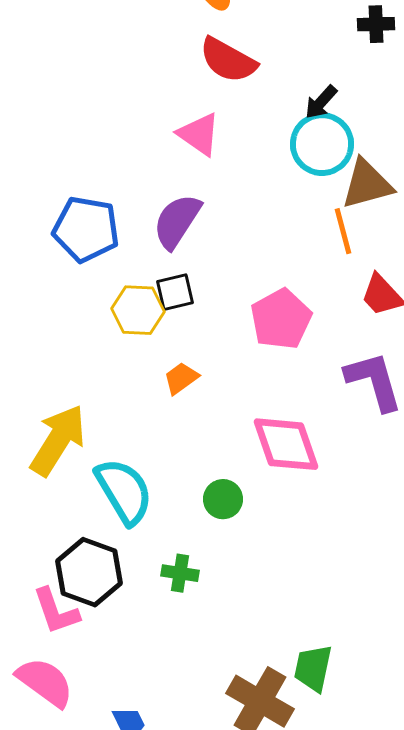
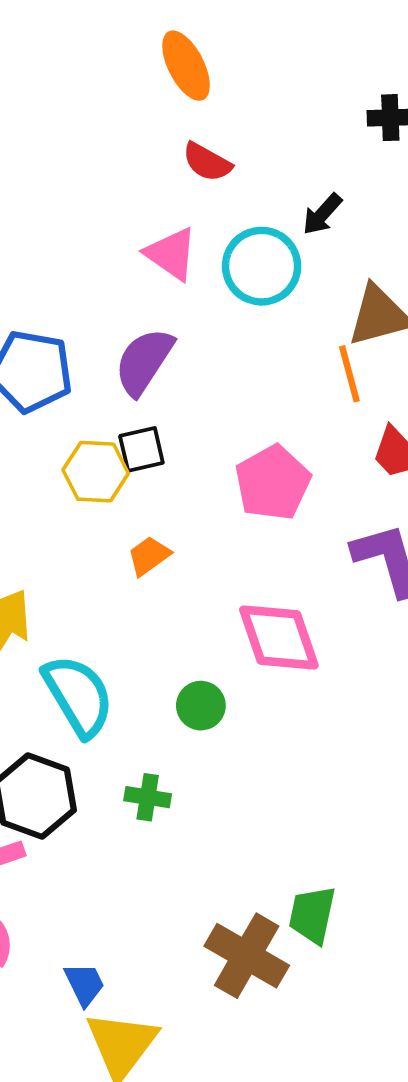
red semicircle: (228, 60) -> (207, 162), size x0.7
cyan circle: (322, 144) -> (262, 266), moved

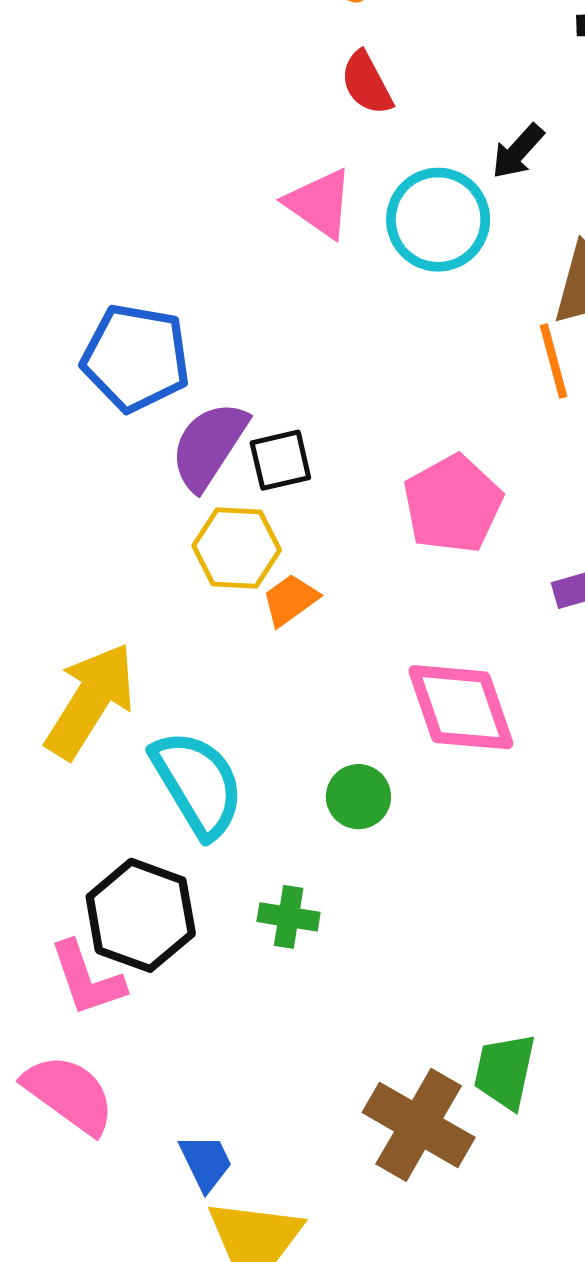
red semicircle: (207, 162) -> (367, 83), turned 33
purple semicircle: (144, 361) -> (209, 446), moved
yellow hexagon: (96, 472) -> (237, 548), moved

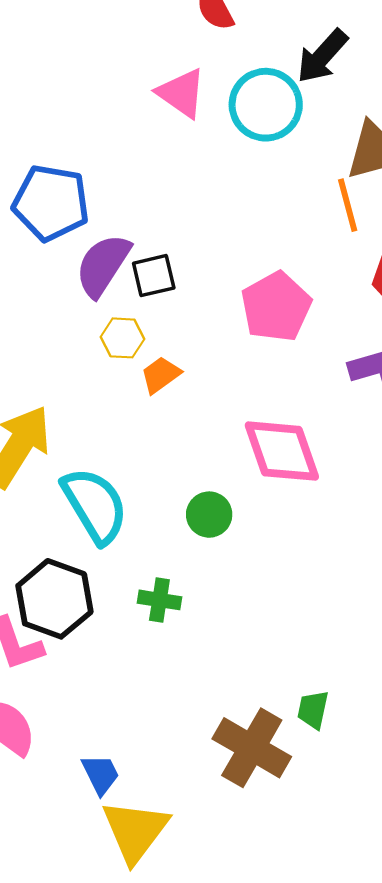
black arrow: (518, 151) -> (322, 56), size x1.4
yellow hexagon: (237, 548) -> (123, 338), size x0.7
green trapezoid: (505, 1071) -> (313, 710), size x0.7

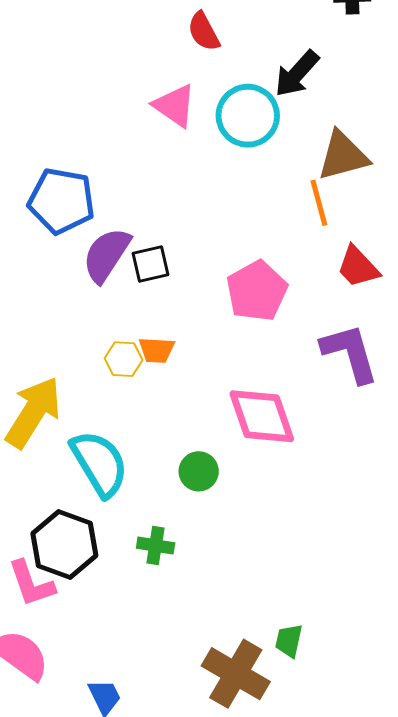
yellow hexagon: (123, 338) -> (124, 359), moved
orange trapezoid: (161, 375) -> (157, 350), turned -141

